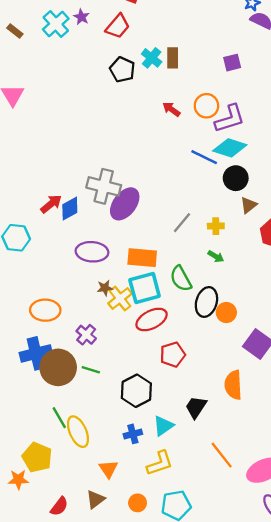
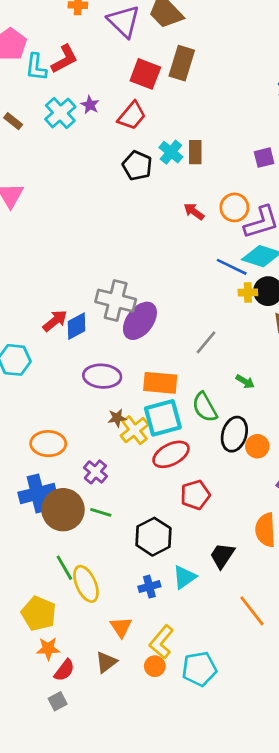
yellow cross: (216, 226) -> (248, 292), moved
yellow L-shape: (160, 463) -> (162, 642), moved, turned 148
orange star: (18, 480) -> (48, 649), moved

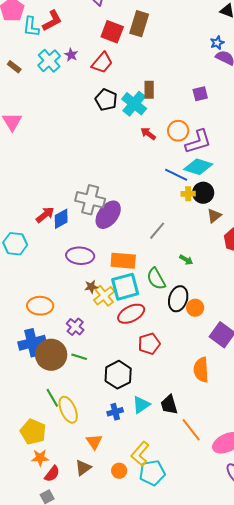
cyan cross: (171, 152) -> (134, 104), moved, size x1.4
black trapezoid: (222, 556) -> (169, 405), moved, turned -50
yellow L-shape: (162, 642) -> (140, 454), moved

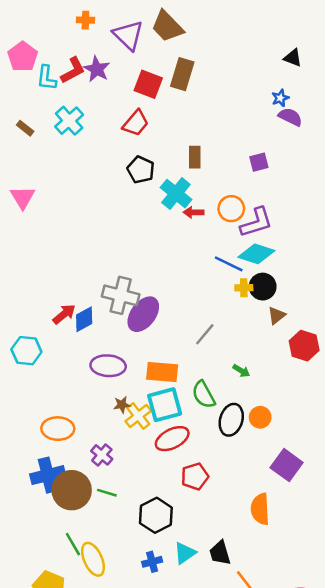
purple star: (71, 55) -> (97, 69), moved, size x1.5
cyan cross: (134, 104) -> (176, 194), moved
red arrow: (148, 134) -> (194, 212), turned -35
orange circle: (195, 308) -> (260, 417), moved

